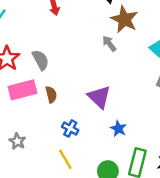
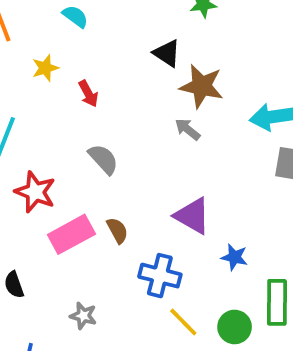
gray semicircle: (41, 60) -> (103, 159), moved
blue cross: (70, 128) -> (160, 276), size x1.5
yellow line: (65, 159) -> (183, 322), moved

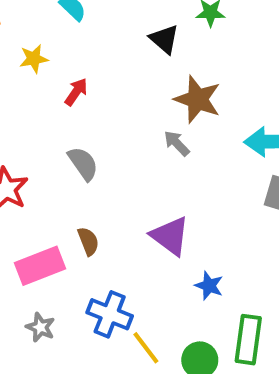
black triangle: (167, 53) -> (164, 39), moved
red arrow: (88, 94) -> (76, 92), turned -124
pink rectangle: (71, 234) -> (40, 266), moved
blue cross: (160, 276) -> (110, 314), moved

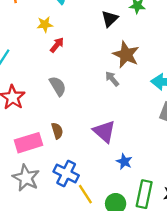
black triangle: (164, 39) -> (110, 19), turned 30
yellow star: (34, 59) -> (45, 24), moved
gray star: (40, 327) -> (26, 178), size x1.6

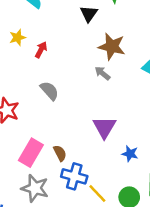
yellow star: (45, 24) -> (18, 37), moved
brown semicircle: (57, 131) -> (60, 153), moved
purple triangle: (104, 131) -> (104, 127), turned 30
pink rectangle: (29, 143) -> (31, 153), turned -32

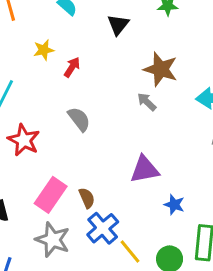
black triangle: (89, 14) -> (118, 25), moved
purple triangle: (104, 127) -> (145, 169), turned 45
blue cross: (74, 176) -> (103, 228), turned 30

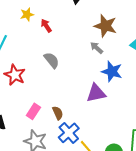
red arrow: (72, 67) -> (46, 26), turned -64
pink rectangle: (51, 195) -> (33, 111), size x0.7
blue star: (174, 205) -> (112, 71), moved, size x1.5

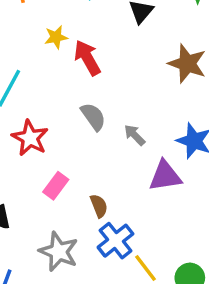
red arrow: (46, 26) -> (87, 58), size x1.5
gray arrow: (97, 48) -> (135, 135), moved
pink rectangle: (33, 111) -> (56, 186), moved

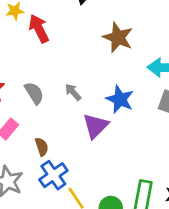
gray semicircle: (93, 117) -> (34, 93), moved
purple triangle: (165, 176) -> (96, 126), turned -40

